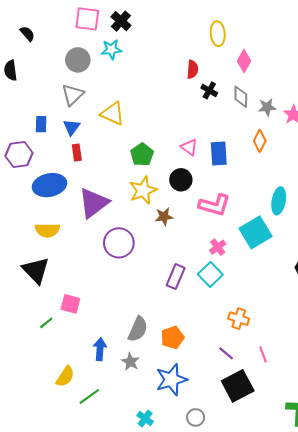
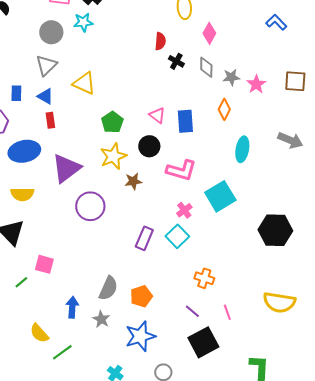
blue triangle: (72, 127) -> (45, 96), turned -36
cyan ellipse: (279, 201) -> (242, 149), moved
yellow semicircle: (65, 376) -> (39, 333), turned 105

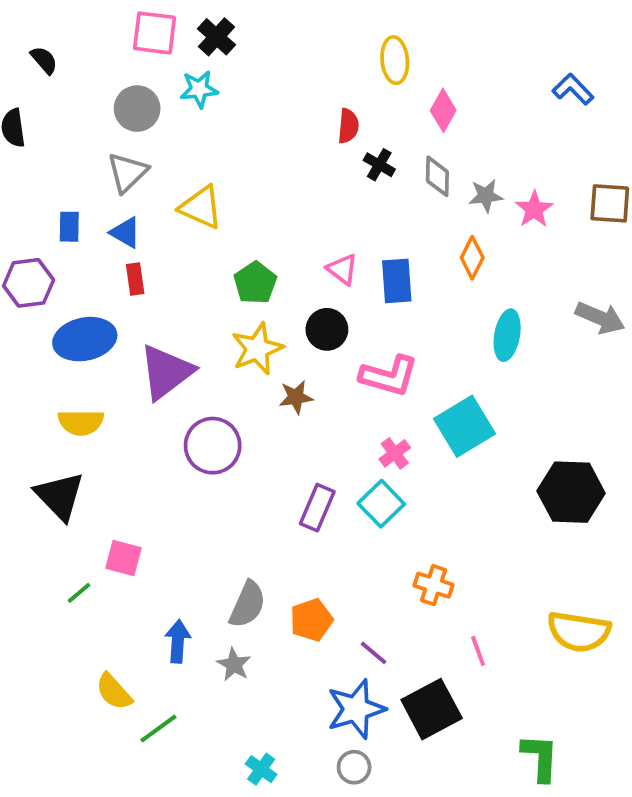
purple line: (192, 311) -> (373, 653), moved
blue star: (140, 336) -> (356, 709), moved

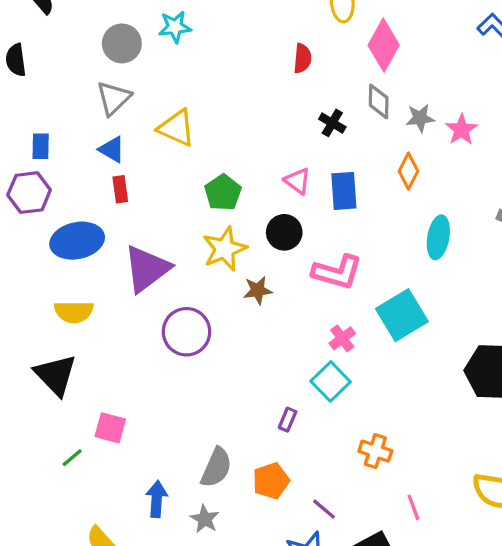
pink diamond: (443, 110) -> (384, 45), size x1.4
black cross: (379, 165) -> (332, 123), moved
blue rectangle: (69, 227) -> (41, 146), moved
purple rectangle: (317, 508) -> (288, 420), moved, size x0.6

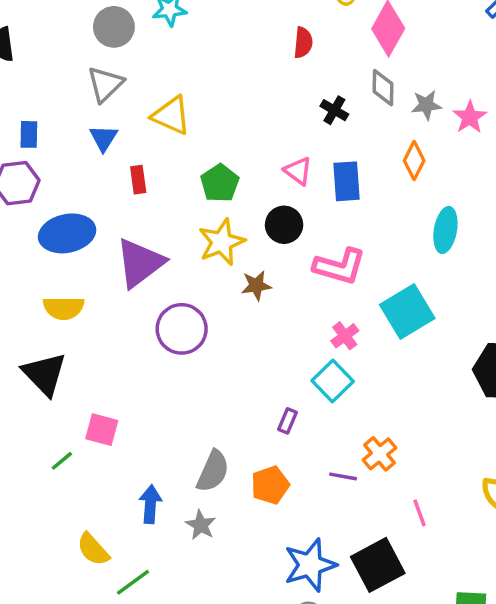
blue triangle: (112, 149) -> (104, 138), turned 32
red rectangle: (120, 189) -> (138, 180), moved
orange cross: (375, 451) -> (379, 454), turned 32
purple line: (324, 509) -> (343, 476), moved, turned -30

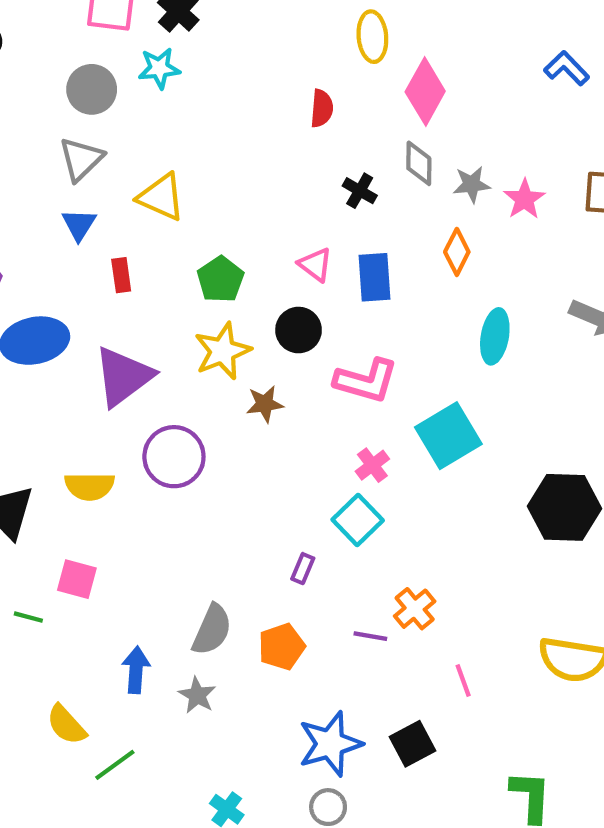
yellow semicircle: (64, 308) -> (90, 486), moved
green line: (62, 461) -> (28, 617), turned 55
black square: (378, 565) -> (413, 744), size x0.7

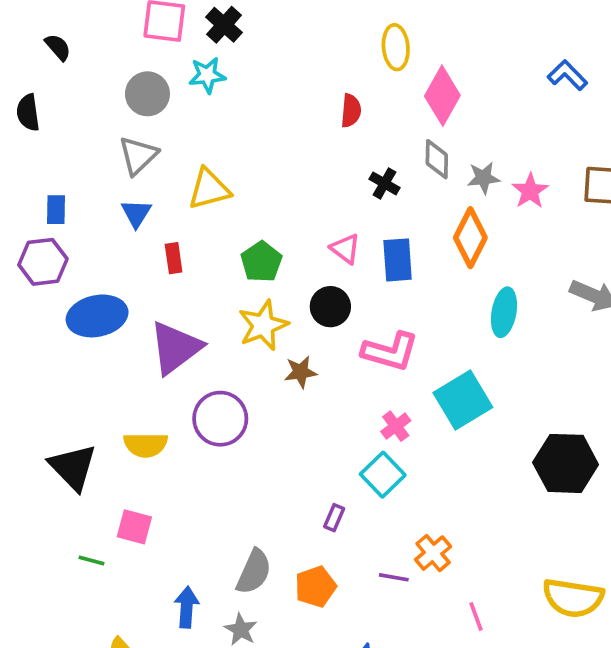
yellow triangle: (161, 197) -> (209, 189), turned -39
orange diamond: (457, 252) -> (470, 238), size x1.4

